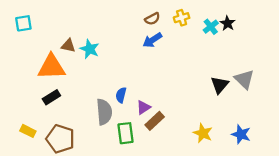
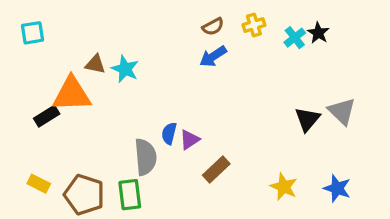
black rectangle: (51, 97) -> (47, 116), moved
purple triangle: (143, 107) -> (190, 140), moved
green rectangle: (125, 133) -> (130, 195), moved

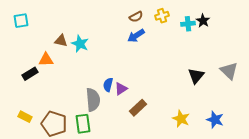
cyan cross: (295, 38) -> (188, 24), turned 32
orange triangle: (72, 94) -> (46, 60), size x0.6
gray triangle: (342, 111) -> (229, 71), moved

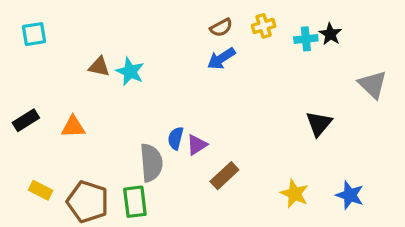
orange triangle: (46, 60) -> (73, 127), moved
gray triangle: (229, 71) -> (373, 85), moved
black rectangle: (30, 74) -> (26, 120), moved

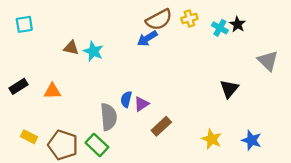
brown semicircle: (221, 28) -> (159, 20), size x1.6
cyan cross: (306, 39) -> (220, 28), turned 35
blue arrow: (221, 58) -> (147, 38), moved
green rectangle: (135, 202) -> (97, 145), turned -40

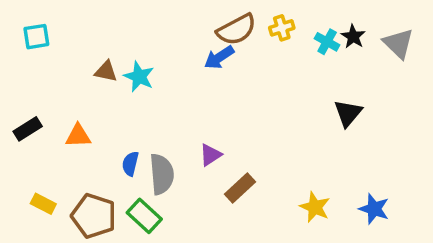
gray triangle: (268, 61) -> (398, 44), moved
black triangle: (229, 89) -> (348, 113), moved
blue semicircle: (126, 99) -> (130, 164), moved

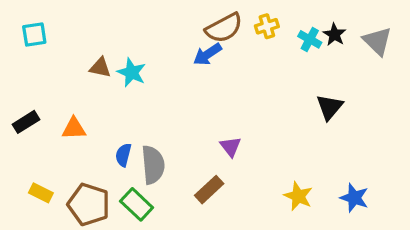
purple triangle: (210, 155) -> (231, 147), moved, turned -35
brown rectangle: (240, 188) -> (209, 190), moved

